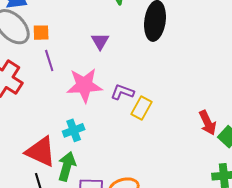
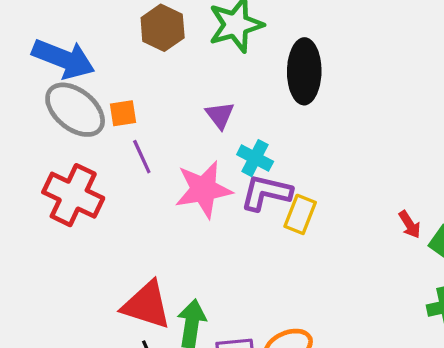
purple L-shape: (122, 92) -> (266, 193), size x1.4
red arrow: (208, 123) -> (410, 225), size x0.7
cyan cross: (74, 130) -> (255, 158), moved, turned -35

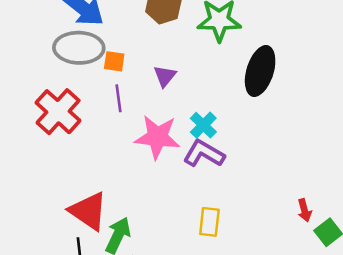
gray ellipse: (75, 110) -> (79, 48), turned -54
purple triangle: (220, 115) -> (165, 76), moved
yellow rectangle: (300, 214) -> (209, 222), moved, turned -32

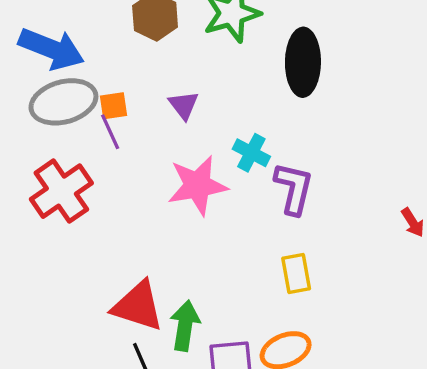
purple line: (118, 98) -> (110, 132), moved
red cross: (58, 112) -> (61, 191), turned 30
purple L-shape: (204, 154) -> (294, 188), moved, turned 90

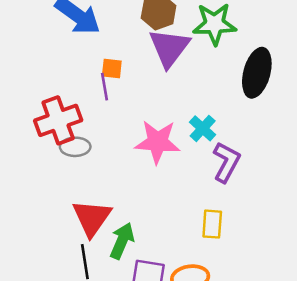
gray ellipse: (63, 102) -> (75, 147), moved, size x0.6
purple triangle: (184, 105) -> (169, 48), moved, size x1.8
red triangle: (138, 306) -> (92, 218), turned 33

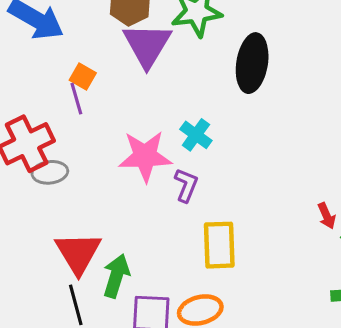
orange square: (112, 68) -> (83, 76), turned 30
purple L-shape: (226, 162) -> (186, 185), moved, size x0.7
yellow rectangle: (212, 224) -> (219, 245), size x1.4

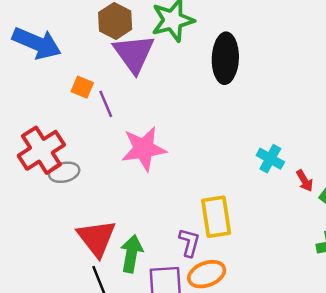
purple line: (76, 99) -> (106, 104), moved
cyan cross: (196, 135) -> (270, 159), moved
purple L-shape: (186, 185) -> (189, 243), moved

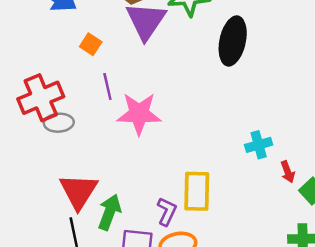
purple line: (106, 104) -> (107, 86), moved
cyan cross: (270, 159) -> (259, 145), turned 35

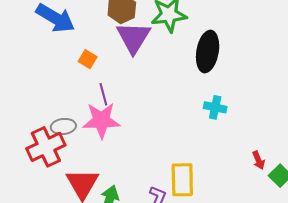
red cross: (41, 98) -> (46, 147), moved
pink star: (139, 114) -> (101, 120), moved
cyan cross: (259, 145) -> (215, 107), moved, turned 30

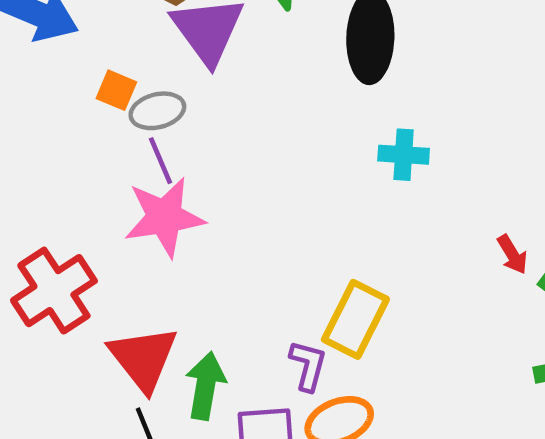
gray ellipse: (63, 126) -> (157, 111), moved
yellow rectangle: (182, 180) -> (355, 319), turned 36

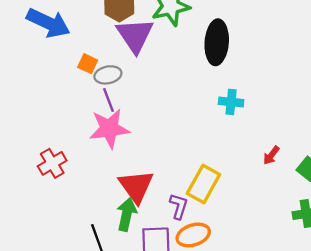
red arrow: (512, 254) -> (271, 155), moved, turned 66
red cross: (54, 291) -> (52, 163), size x0.7
red triangle: (143, 358) -> (136, 186), moved

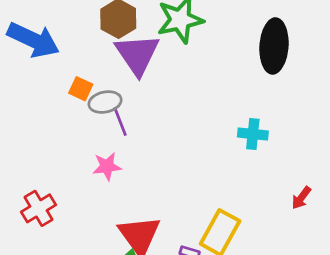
black ellipse: (217, 42) -> (274, 46), moved
purple line: (108, 100) -> (120, 122), moved
pink star: (109, 129) -> (107, 166), size x0.6

